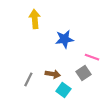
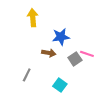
gray square: (84, 73) -> (75, 59), moved
brown arrow: (53, 74) -> (49, 53), moved

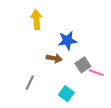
pink line: (87, 54) -> (96, 73), moved

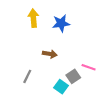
blue star: (67, 41) -> (61, 23), moved
gray square: (83, 65) -> (73, 76), moved

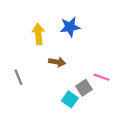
yellow arrow: (33, 18) -> (38, 34), moved
gray line: (27, 76) -> (18, 77), moved, turned -48

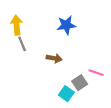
yellow arrow: (38, 34) -> (17, 25), moved
gray line: (18, 77) -> (22, 44), moved

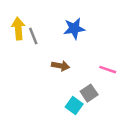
gray line: (22, 44) -> (33, 36), moved
pink line: (96, 73) -> (108, 70), moved

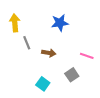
gray line: (33, 36) -> (27, 43), moved
cyan square: (74, 106) -> (43, 84), moved

